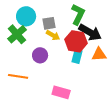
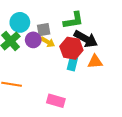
green L-shape: (78, 14) -> (73, 20), turned 55
purple circle: (40, 55) -> (33, 40), moved

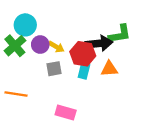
green L-shape: (73, 20) -> (120, 34), moved
gray square: (44, 30) -> (54, 69), moved
black arrow: (86, 39) -> (99, 43), turned -35

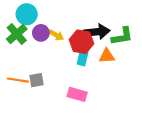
green L-shape: (120, 34) -> (122, 36), moved
gray square: (54, 69) -> (36, 80), moved
pink rectangle: (66, 112) -> (77, 94), moved

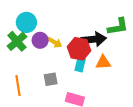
green L-shape: (122, 36) -> (118, 27), moved
orange line: (18, 80) -> (18, 86), turned 72
gray square: (36, 80) -> (51, 79), moved

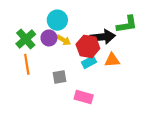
cyan circle: (26, 22) -> (57, 20), moved
cyan rectangle: (80, 65) -> (89, 62), turned 48
orange line: (18, 86) -> (27, 64), moved

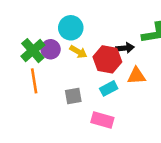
black arrow: (103, 37) -> (125, 48), size x0.6
purple circle: (49, 38) -> (51, 49), moved
cyan rectangle: (89, 62) -> (109, 88), moved

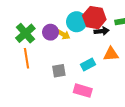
cyan circle: (71, 28) -> (77, 22), moved
purple circle: (51, 49) -> (50, 32), moved
red hexagon: (107, 59) -> (94, 18), moved

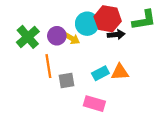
orange triangle: (111, 54) -> (120, 72), moved
orange line: (27, 58) -> (48, 66), moved

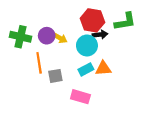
cyan circle: (87, 24) -> (87, 45), moved
green cross: (28, 37) -> (21, 37), turned -36

